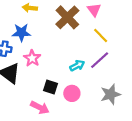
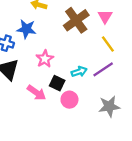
pink star: (32, 58) -> (45, 59), moved
black square: (50, 87) -> (57, 83), moved
pink arrow: (40, 107) -> (37, 93), moved

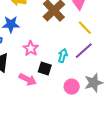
cyan arrow: (79, 72) -> (63, 56), turned -48
pink circle: (69, 100) -> (72, 87), moved

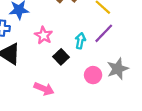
black square: (45, 68) -> (61, 57), turned 32
pink arrow: (28, 79) -> (44, 89), moved

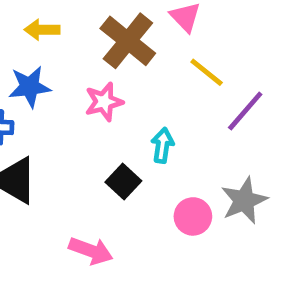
purple line: (104, 33) -> (245, 111), moved
pink star: (44, 35) -> (104, 102), moved, turned 30

